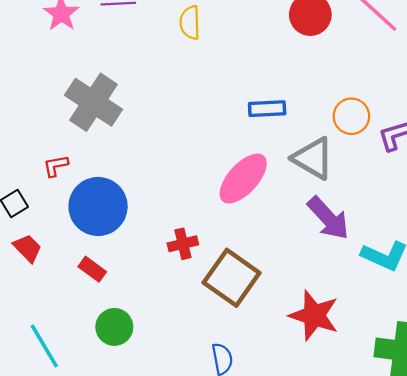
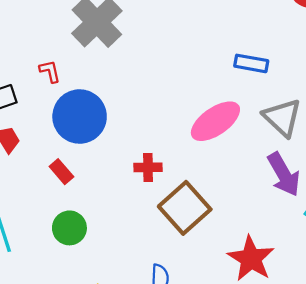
red L-shape: (56, 166) -> (50, 71), turned 75

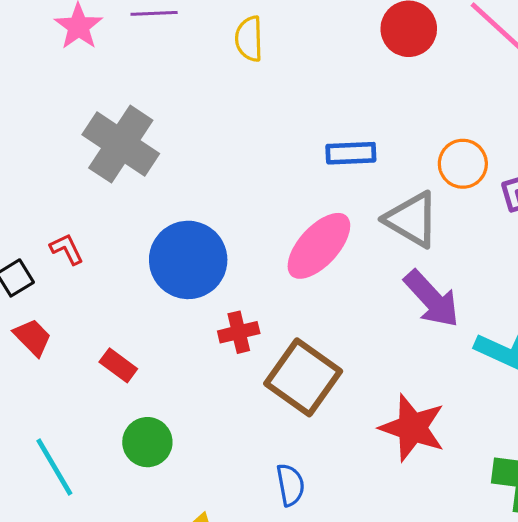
red L-shape: (50, 71) -> (67, 249), moved
blue circle: (80, 117) -> (188, 260), moved

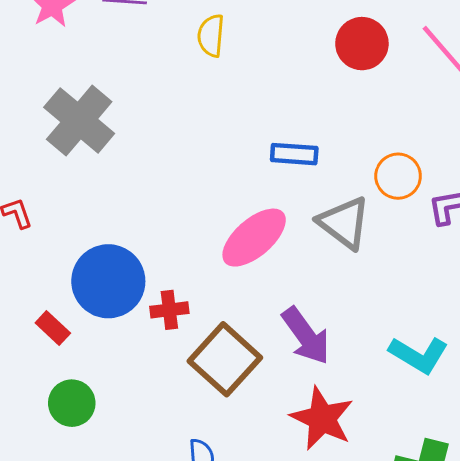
blue circle: (188, 260) -> (108, 281), moved
purple arrow: (432, 299) -> (306, 336), moved

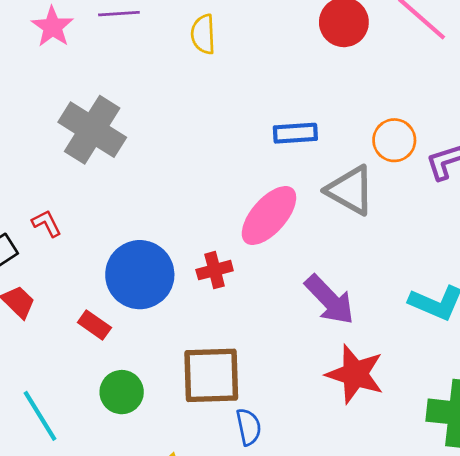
red cross: (169, 310) -> (215, 270), moved
brown square: (225, 359) -> (211, 375), moved, turned -36

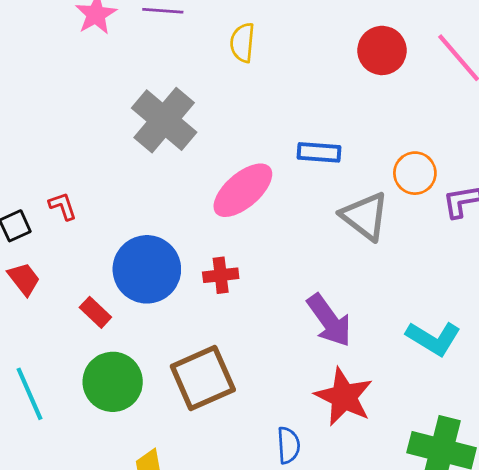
gray cross: (92, 130) -> (164, 120), moved
pink ellipse: (269, 216) -> (243, 190), moved
brown square: (211, 375) -> (203, 378), turned -30
green circle: (122, 392) -> (113, 382), size x1.4
blue semicircle: (249, 427) -> (288, 445), moved

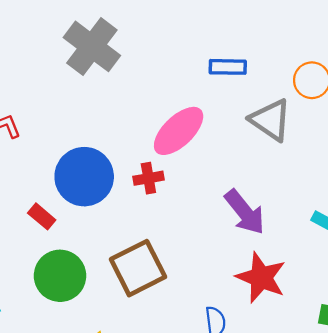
pink ellipse: (243, 190) -> (179, 131), moved

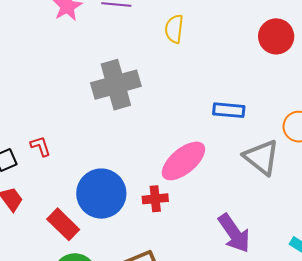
gray cross: (92, 46) -> (116, 85), turned 33
red rectangle: (42, 216) -> (63, 224), size x1.4

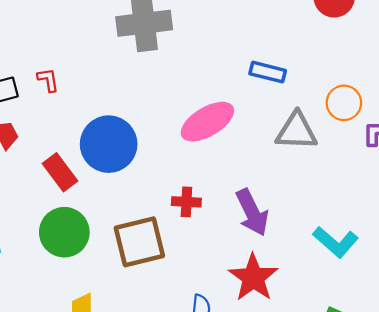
gray triangle: (262, 157) -> (296, 131), turned -45
red cross: (155, 199) -> (186, 202), moved

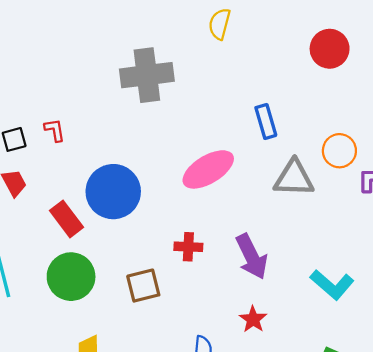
blue rectangle: (268, 72) -> (266, 121), turned 60
brown square: (139, 242) -> (143, 286), size x0.7
red star: (253, 278) -> (253, 319), size x0.6

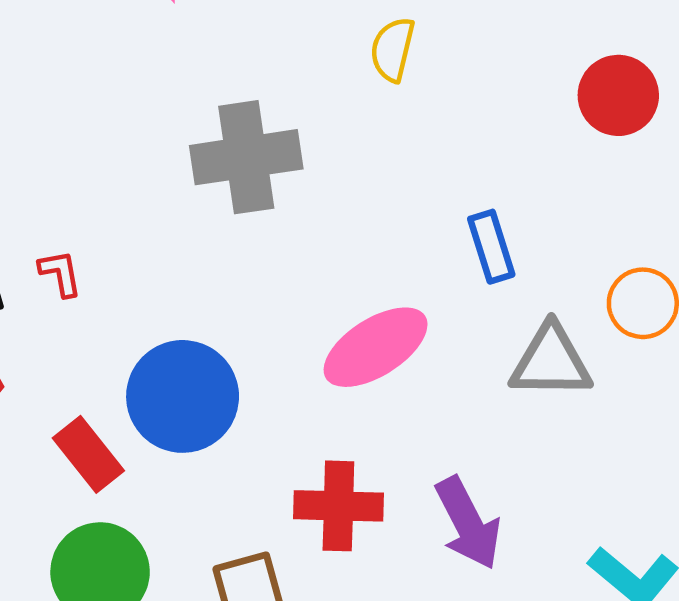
red cross: (188, 247) -> (338, 506), size x1.5

